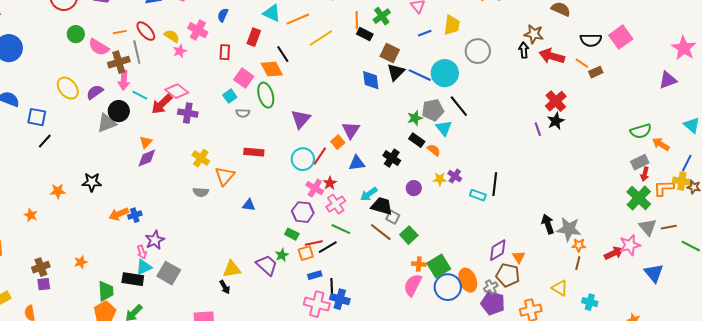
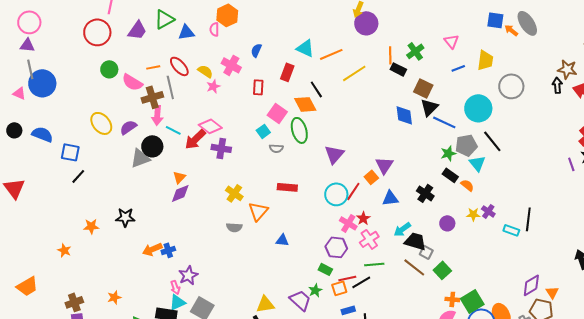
blue line: (420, 75) -> (444, 122), moved
green line: (341, 229) -> (374, 264), turned -30

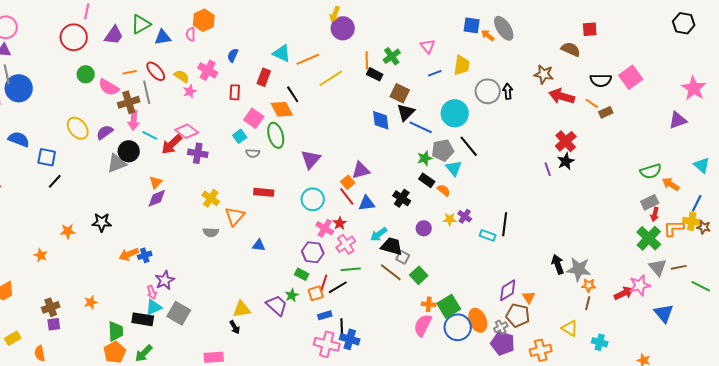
black arrow: (557, 85) -> (508, 91), moved
purple triangle: (384, 165) -> (361, 170), turned 42
red line: (353, 191) -> (347, 196), moved, turned -72
red line: (347, 278) -> (324, 283), turned -60

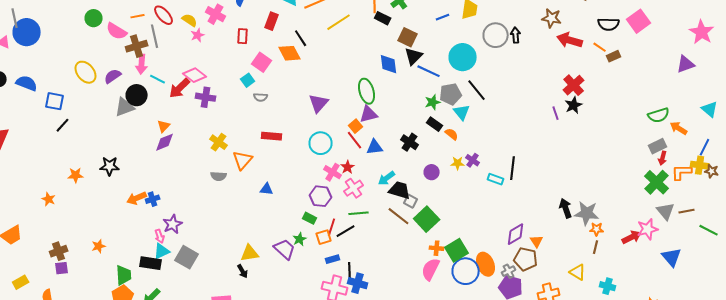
green ellipse: (276, 135) -> (367, 91), moved
green square: (419, 275) -> (427, 219), size x1.4

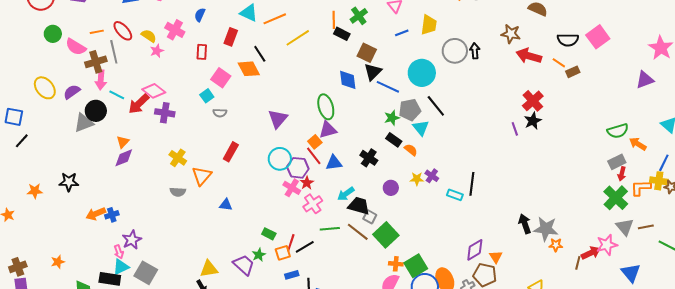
red rectangle: (272, 136) -> (231, 152), turned -66
purple hexagon: (321, 196) -> (298, 168), moved
green line: (359, 213) -> (330, 229), moved
brown line: (596, 247) -> (578, 263), moved

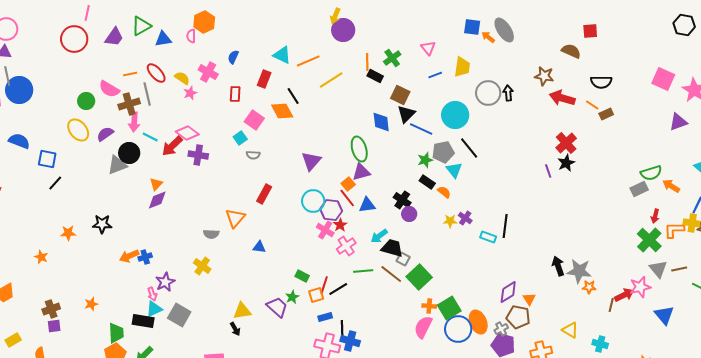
green circle: (53, 34) -> (86, 101), moved
pink square: (598, 37) -> (663, 79), moved, turned -30
yellow cross: (178, 158) -> (202, 266), moved
gray rectangle: (617, 162) -> (639, 189), moved
purple circle: (391, 188) -> (409, 214), moved

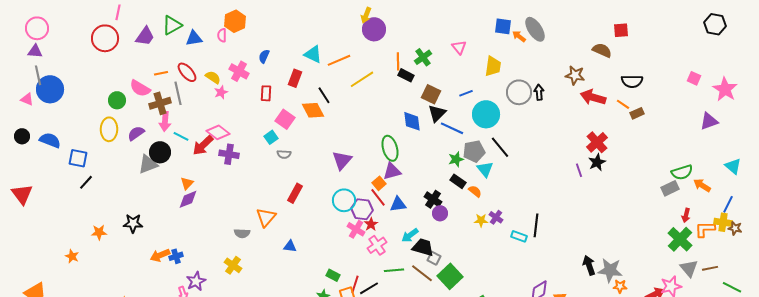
blue line: (435, 75) -> (466, 93), moved
pink square: (663, 79) -> (694, 78), size x0.6
yellow ellipse: (78, 130) -> (109, 129), turned 40

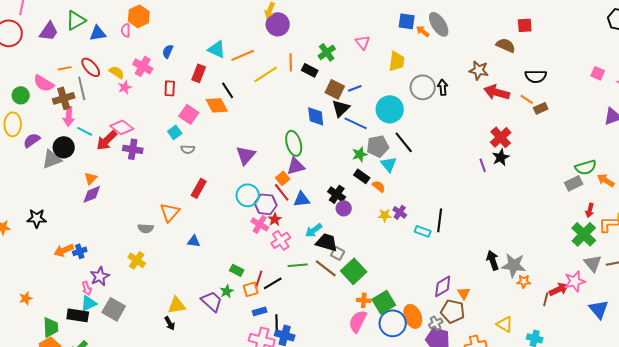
orange line: (398, 61) -> (291, 62), moved
blue line: (466, 93) -> (355, 88), moved
purple semicircle: (136, 133) -> (32, 140), moved

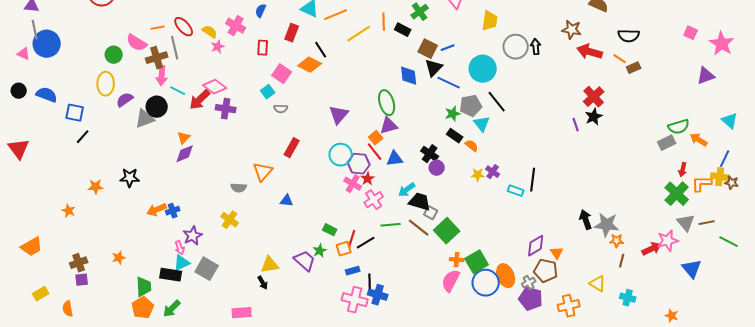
orange diamond: (217, 105) -> (310, 65), turned -35
brown line: (546, 299) -> (622, 261), moved

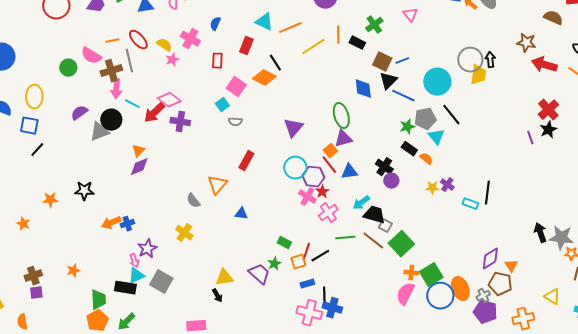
yellow trapezoid: (490, 21) -> (478, 75), moved
yellow ellipse: (106, 84) -> (34, 97), moved
gray semicircle: (239, 188) -> (193, 201), turned 49

